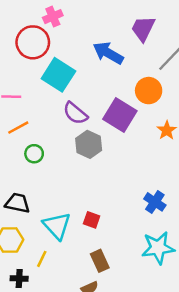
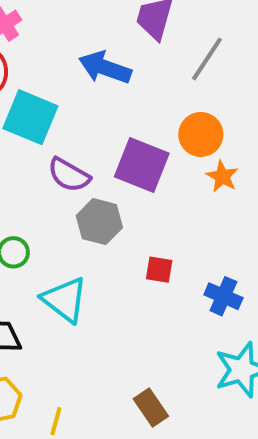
orange circle: (149, 91) -> (201, 134), moved
red square: (92, 220) -> (159, 270), moved
cyan triangle: (57, 226) -> (65, 300), moved

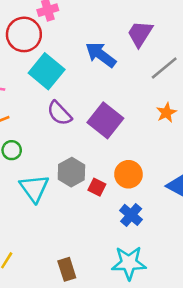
orange circle: (201, 134) -> (128, 174), moved
orange star: (222, 176) -> (166, 113), moved
gray hexagon: (99, 222) -> (71, 172), moved

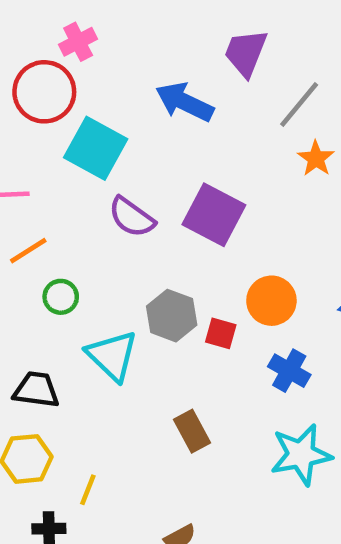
orange star: (166, 113) -> (316, 159), moved
brown rectangle: (67, 269) -> (192, 431), moved

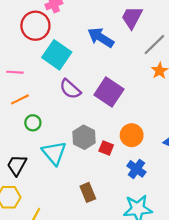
black trapezoid: (36, 390) -> (17, 165), turned -75

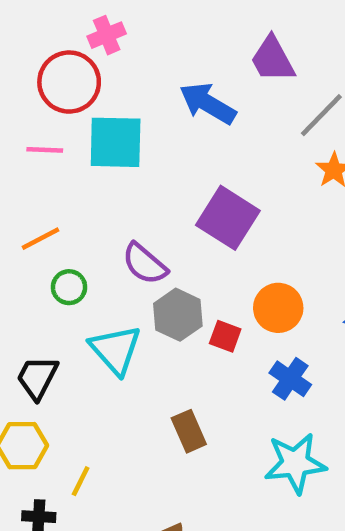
purple trapezoid: (132, 17) -> (272, 59), turned -55
cyan square: (57, 55) -> (116, 142), turned -32
pink line: (15, 72) -> (45, 150), moved
purple semicircle: (70, 89) -> (145, 264), moved

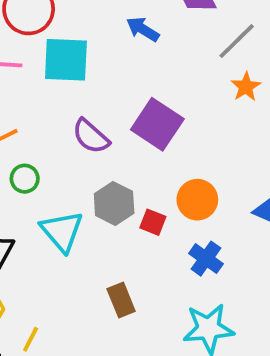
blue arrow: (208, 103) -> (143, 29), size x0.7
purple semicircle: (145, 264) -> (91, 136), moved

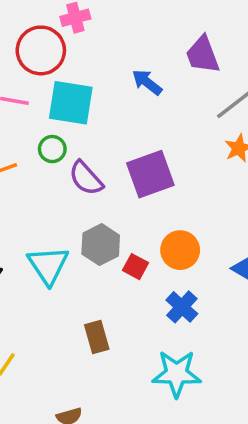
purple square: (157, 124) -> (150, 174), turned 30
green circle: (25, 179) -> (52, 149), moved

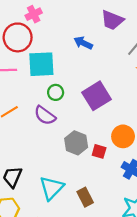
purple trapezoid: (203, 55) -> (112, 20), turned -35
green circle: (52, 149) -> (56, 92), moved
purple semicircle: (86, 178) -> (45, 115), moved
cyan triangle: (48, 265) -> (52, 188), moved, turned 30

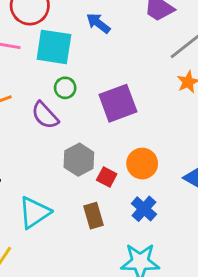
blue arrow: (83, 43) -> (98, 23), moved
brown rectangle: (85, 197) -> (93, 216), moved

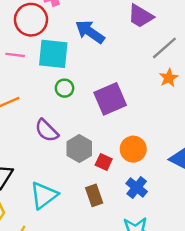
blue arrow: (98, 23) -> (90, 32), size x1.4
purple semicircle: (45, 115) -> (47, 131), moved

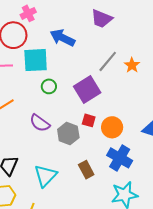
gray line: (164, 48) -> (108, 61), moved
red square: (104, 162) -> (89, 120), moved
blue cross: (137, 188) -> (120, 158), size x1.4

